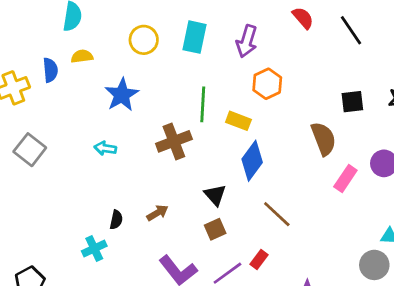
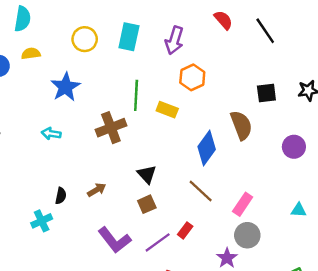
blue diamond: (252, 161) -> (207, 148), moved
pink rectangle: (345, 178) -> (243, 204), moved
gray circle: (374, 265) -> (247, 235), moved

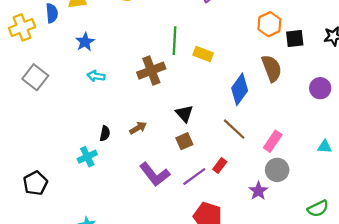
orange hexagon: (192, 77) -> (269, 24), moved
blue star: (66, 87) -> (85, 42), moved, size x0.7

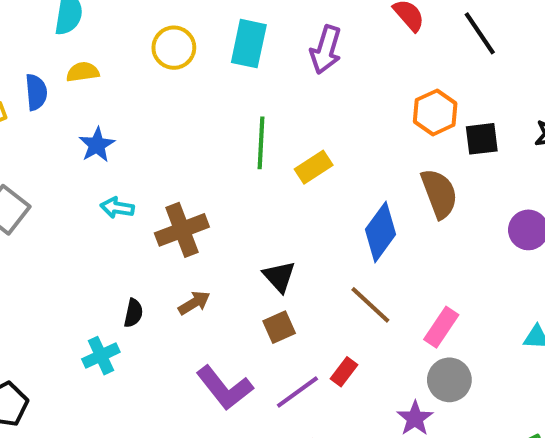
yellow rectangle: (203, 54) -> (314, 167), turned -54
brown cross: (151, 71) -> (182, 230), moved

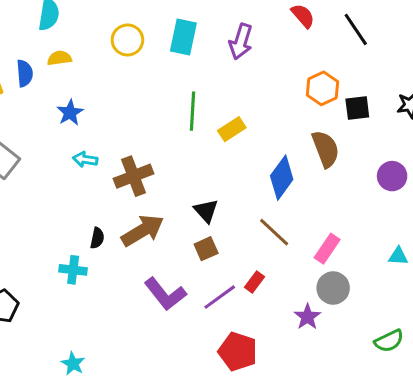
brown arrow: (194, 303) -> (143, 231), size x1.8
cyan cross: (101, 356) -> (73, 270), turned 32

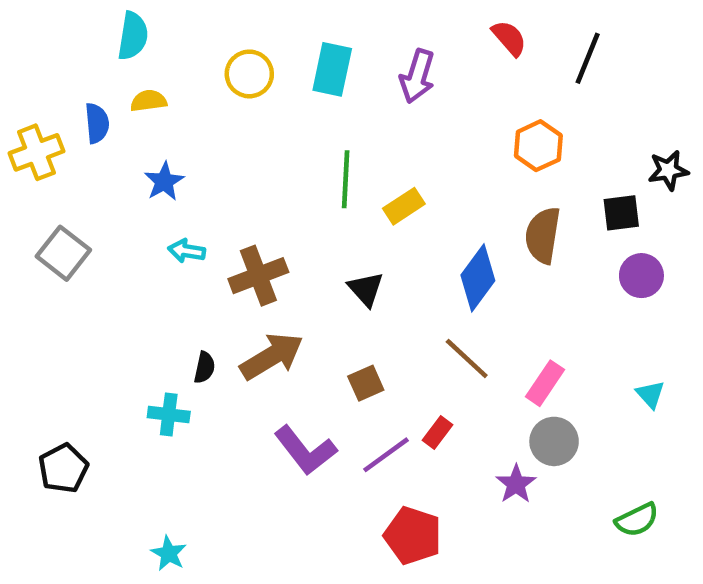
black line: (356, 29) -> (588, 58), turned 56
black square: (357, 108) -> (621, 213), moved
brown semicircle: (326, 149) -> (543, 235), turned -150
black triangle: (206, 211) -> (366, 289), moved
cyan triangle: (398, 256) -> (650, 394), turned 45

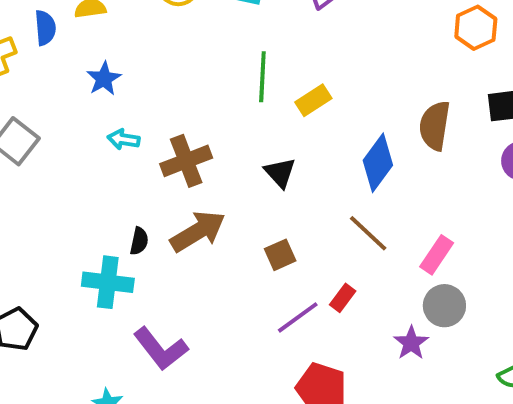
orange hexagon: (538, 146) -> (476, 28), moved
cyan cross: (169, 415) -> (108, 282), size x1.4
purple L-shape: (305, 450) -> (161, 349), moved

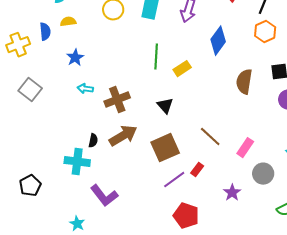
blue diamond: (378, 163) -> (218, 41), moved
brown square: (280, 255) -> (165, 148), size x1.8
gray circle: (444, 306) -> (263, 174), moved

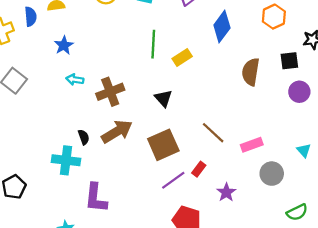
black semicircle: (93, 141) -> (84, 137), turned -32
pink rectangle: (245, 148) -> (252, 145), turned 36
purple star: (232, 193) -> (226, 192), moved
purple L-shape: (104, 196) -> (96, 198), turned 44

